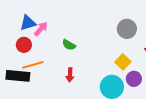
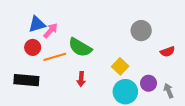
green semicircle: (69, 45) -> (80, 47), size x1.6
yellow square: (123, 62) -> (120, 66), moved
orange line: (33, 65) -> (55, 57), moved

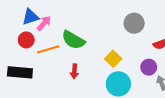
purple circle: (149, 83) -> (149, 67), moved

